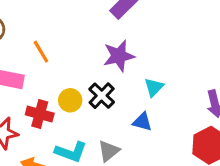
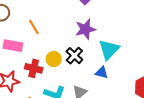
cyan triangle: (154, 87) -> (109, 50), size x1.6

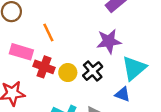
red cross: (34, 68) -> (44, 67), moved

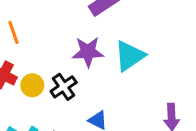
cyan triangle: (134, 68) -> (130, 56), moved

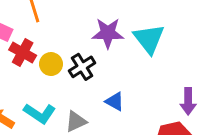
cyan triangle: (130, 56) -> (149, 39), turned -36

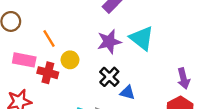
yellow circle: (51, 64) -> (70, 60), moved
black cross: (82, 67) -> (109, 77), moved

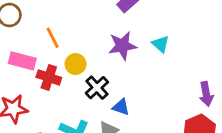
cyan triangle: (142, 38) -> (161, 44), size x0.6
black cross: (109, 77) -> (97, 88), moved
blue triangle: (127, 93) -> (121, 107), moved

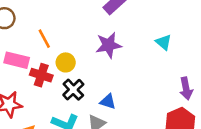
cyan triangle: (161, 44) -> (164, 42), moved
black cross: (97, 88) -> (73, 90), moved

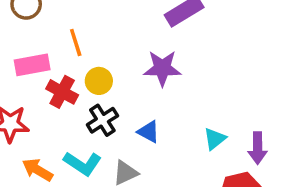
cyan triangle: (164, 42) -> (215, 139), moved, turned 30
pink rectangle: (17, 60) -> (32, 65), turned -35
blue triangle: (108, 102) -> (149, 132), moved

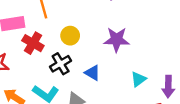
purple star: (162, 68) -> (117, 40), moved
yellow circle: (99, 81) -> (70, 36), moved

